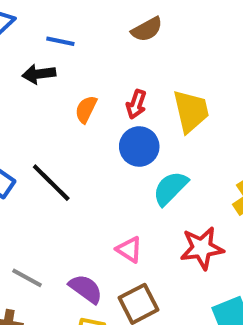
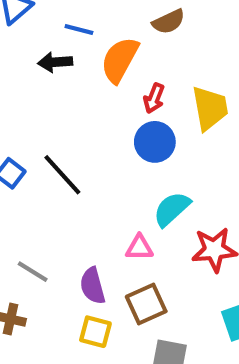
orange semicircle: (86, 109) -> (120, 60), moved, size x1.6
cyan semicircle: (170, 188) -> (172, 209), moved
pink triangle: (129, 250) -> (139, 248), turned -36
purple semicircle: (86, 289) -> (93, 286), turned -144

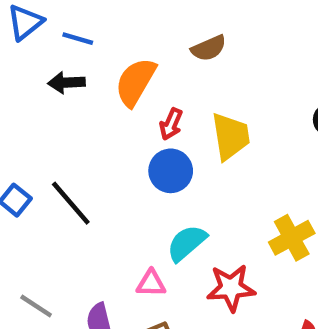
brown semicircle: (169, 22) -> (209, 48), moved
blue line: (79, 30) -> (78, 39), moved

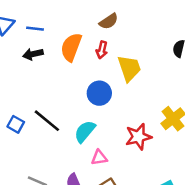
red arrow: (171, 124) -> (102, 50), moved
cyan semicircle: (187, 243) -> (85, 131), moved
red star: (231, 288) -> (138, 137), moved

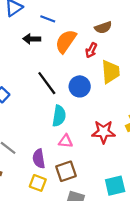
blue line: (35, 29) -> (48, 19), moved
black line: (47, 121) -> (47, 83), moved
cyan semicircle: (85, 131) -> (59, 116), turned 135

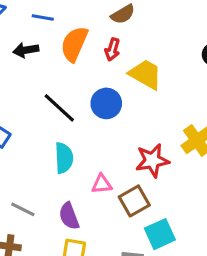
yellow trapezoid: (111, 72) -> (145, 74), turned -45
cyan semicircle: (59, 116) -> (64, 158), moved
brown square: (66, 171) -> (134, 201), moved
cyan square: (115, 186) -> (160, 234), moved

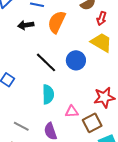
red arrow: (112, 49) -> (102, 18), moved

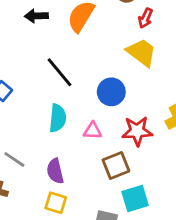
blue circle: (76, 60) -> (111, 92), moved
pink triangle: (72, 112) -> (93, 131), moved

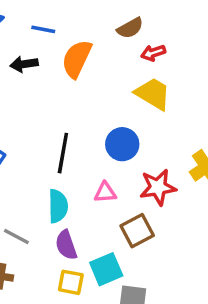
red arrow: (145, 18) -> (153, 53), turned 54
black line: (60, 72) -> (63, 153), moved, turned 56
cyan semicircle: (58, 118) -> (58, 206), moved
cyan square: (135, 199) -> (106, 269), moved

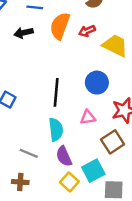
red arrow: (153, 53) -> (87, 31), moved
yellow square: (71, 282) -> (69, 182), turned 36

